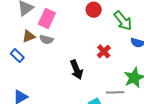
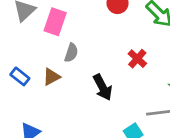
brown triangle: (29, 36) -> (51, 77), moved
gray semicircle: (46, 40) -> (71, 53), moved, turned -80

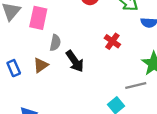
blue rectangle: (20, 76) -> (14, 68), turned 35
black arrow: (103, 87) -> (75, 61), moved

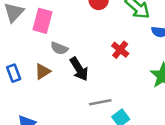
gray semicircle: (55, 43) -> (59, 48), turned 98
gray line: (136, 85) -> (100, 102), moved

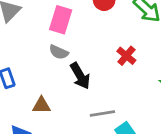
pink rectangle: (43, 21) -> (61, 20), moved
brown triangle: (43, 71) -> (42, 105), moved, turned 30

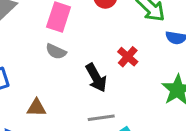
black arrow: (80, 76) -> (96, 78), moved

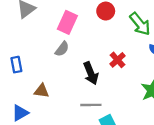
gray semicircle: (56, 51) -> (62, 49), turned -84

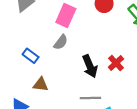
red cross: (118, 60) -> (116, 63), moved
blue rectangle: (16, 65) -> (31, 56), moved, turned -42

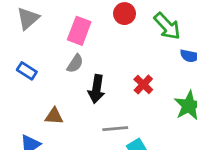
blue rectangle: (31, 56) -> (27, 71), moved
black arrow: (90, 66) -> (96, 89), moved, turned 35

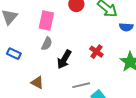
black arrow: (96, 89) -> (64, 59), turned 30
brown triangle: (54, 116) -> (37, 82), turned 32

